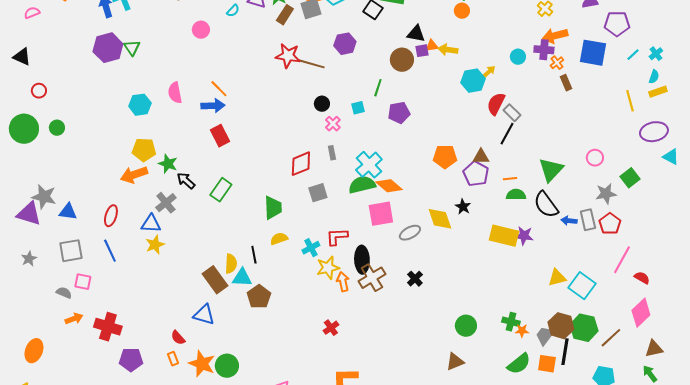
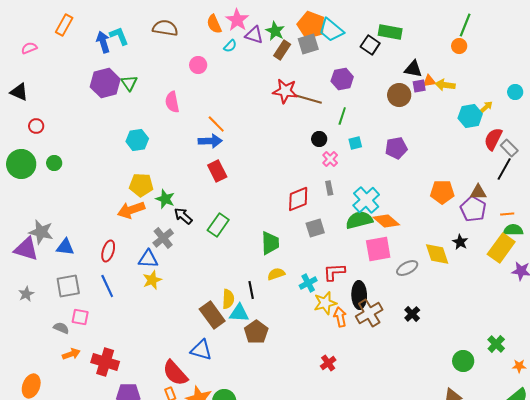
green line: (378, 88) -> (342, 116), moved
pink semicircle: (175, 93) -> (172, 102), moved
yellow rectangle: (504, 236) -> (501, 248), moved, turned -68
green cross: (511, 322) -> (496, 344), moved, turned 30
red semicircle: (178, 338) -> (175, 373), size x1.8

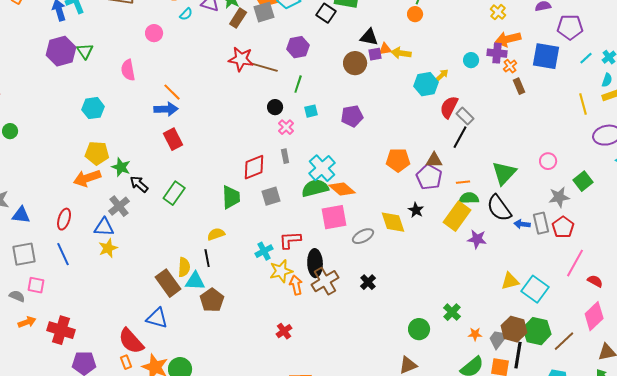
green trapezoid: (270, 243) -> (231, 197), moved
yellow semicircle: (276, 274) -> (216, 234), moved

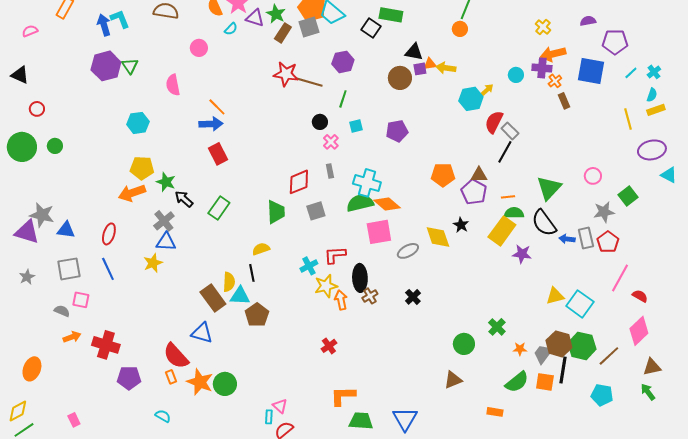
cyan cross: (322, 168) -> (367, 183), turned -32
blue triangle: (104, 227) -> (166, 242), moved
brown cross: (325, 281) -> (370, 296), size x0.6

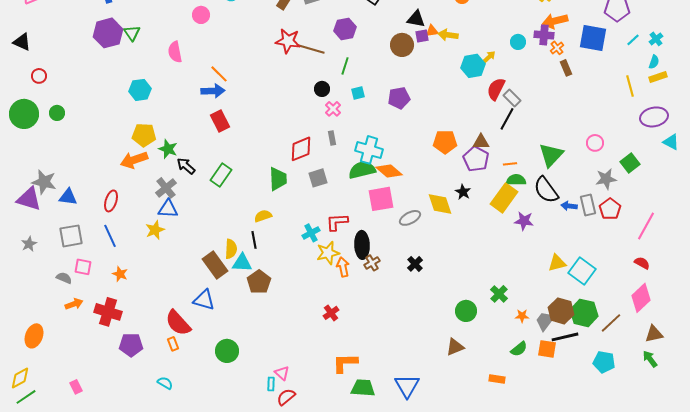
pink line: (620, 278) -> (646, 226), moved
black line: (563, 370) -> (565, 337), turned 68
orange star: (200, 382) -> (120, 274), moved, size x0.6
green semicircle: (517, 382) -> (519, 349), size x0.7

